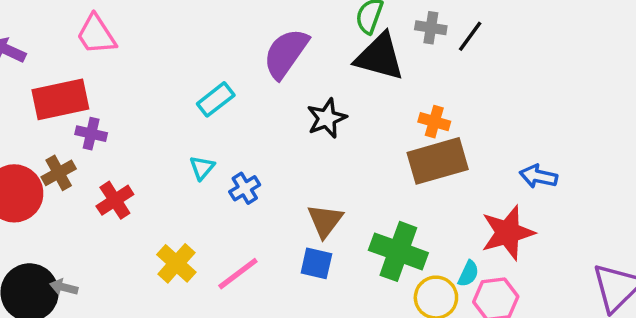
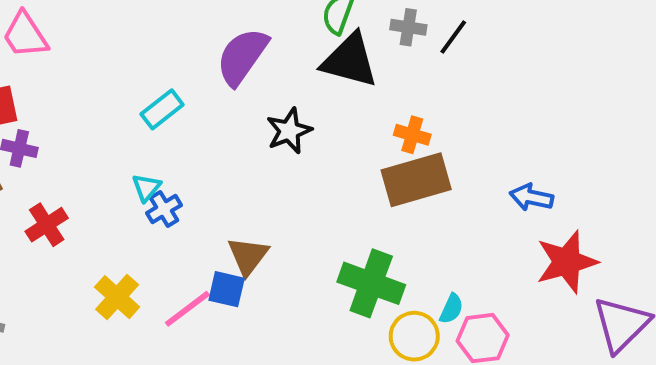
blue cross: (245, 188) -> (164, 209), moved
brown triangle: (325, 221) -> (248, 256), moved
red star: (508, 233) -> (567, 262), moved
blue square: (316, 263) -> (227, 289), moved

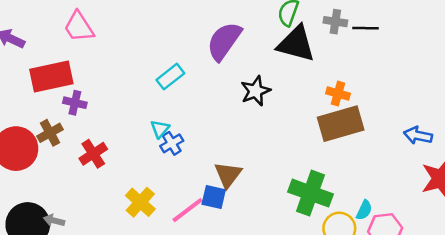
black line: (453, 37) -> (365, 28), turned 55

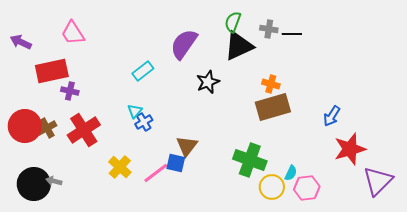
black triangle: (296, 44) -> (239, 46), turned -40
brown cross: (50, 133) -> (47, 128), moved
blue arrow: (418, 135) -> (332, 116), turned -70
red cross: (93, 154) -> (84, 130), size x1.5

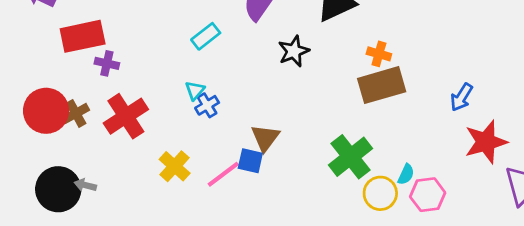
green cross: (250, 160) -> (351, 157), turned 32

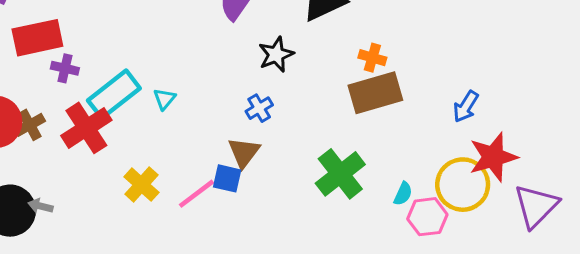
cyan rectangle: (206, 36) -> (114, 94), moved, size x1.6
blue cross: (207, 105) -> (259, 108), moved
yellow circle: (380, 193) -> (463, 185), moved, size x1.4

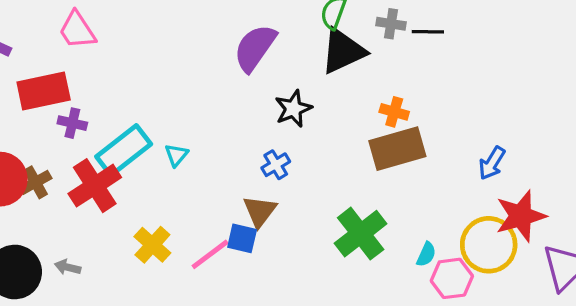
gray arrow: (40, 206) -> (68, 267), moved

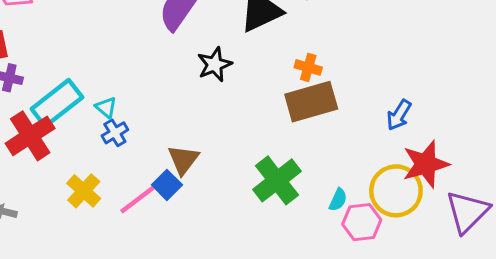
cyan triangle: (176, 155) -> (106, 108), turned -30
blue cross: (276, 165) -> (115, 133), moved
blue square: (242, 238) -> (167, 185), turned 32

